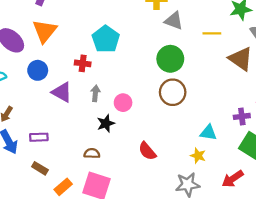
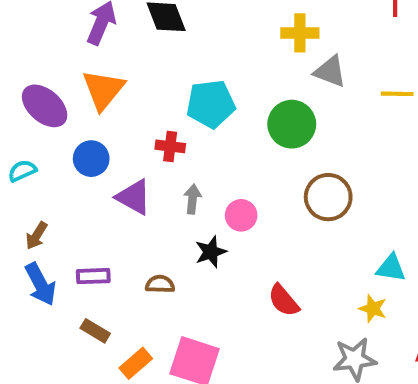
cyan pentagon: (106, 39) -> (211, 104), turned 30
green circle: (170, 59) -> (292, 124), moved
brown semicircle: (92, 153) -> (160, 284), moved

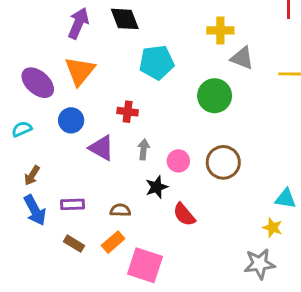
cyan pentagon: (211, 104) -> (157, 62), moved
brown circle: (328, 197) -> (223, 162), moved
red semicircle: (284, 300) -> (184, 215), moved
orange rectangle: (136, 363) -> (113, 242), moved

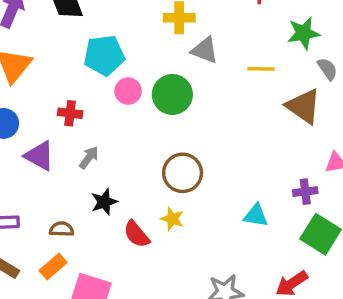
gray arrow: (144, 149) -> (89, 158), turned 30
pink circle: (178, 161) -> (128, 91), moved
yellow star: (273, 228) -> (172, 219), moved

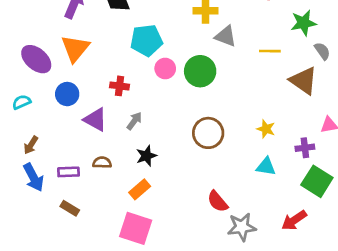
yellow star: (172, 219) -> (266, 129), moved
brown semicircle: (62, 229) -> (102, 163), moved
red semicircle: (137, 234) -> (218, 201), moved
orange rectangle: (53, 267) -> (140, 189), moved

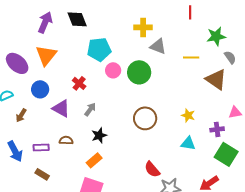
red cross: (120, 86) -> (79, 83), turned 32
brown arrow: (31, 145) -> (21, 115), moved

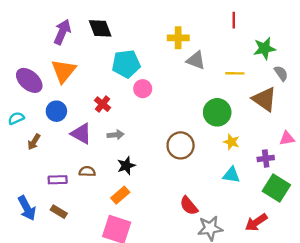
green circle: (139, 72) -> (217, 112), moved
gray arrow: (90, 109) -> (116, 135), turned 48
blue arrow: (15, 151) -> (27, 208), moved

